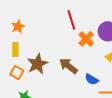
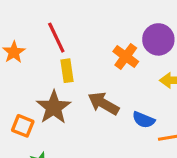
red line: (71, 20) -> (56, 38), moved
yellow rectangle: (15, 49) -> (67, 71), moved

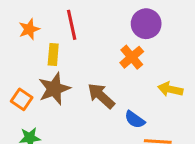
purple circle: (158, 39) -> (146, 24), moved
yellow rectangle: (67, 71) -> (53, 55), moved

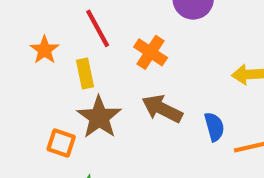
orange cross: (132, 57) -> (151, 52), moved
blue semicircle: (135, 120) -> (214, 127), turned -125

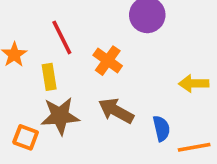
brown star: (99, 117) -> (60, 116), turned 30

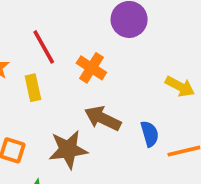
yellow arrow: (194, 84) -> (180, 86), turned -148
brown star: (60, 116) -> (68, 150), moved

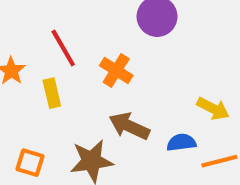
yellow arrow: (180, 86) -> (213, 109), moved
blue semicircle: (150, 134) -> (181, 142), turned -80

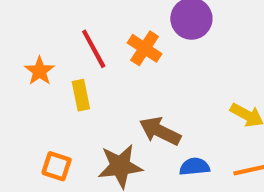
orange cross: (116, 70) -> (145, 48), moved
blue semicircle: (181, 142) -> (194, 167), moved

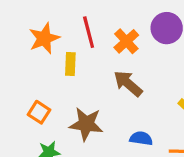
orange star: (39, 71) -> (44, 38), size x1.4
brown arrow: (160, 131) -> (128, 84), moved

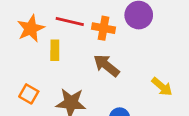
red line: (89, 32) -> (70, 21), turned -60
orange cross: (126, 41) -> (103, 28), turned -35

